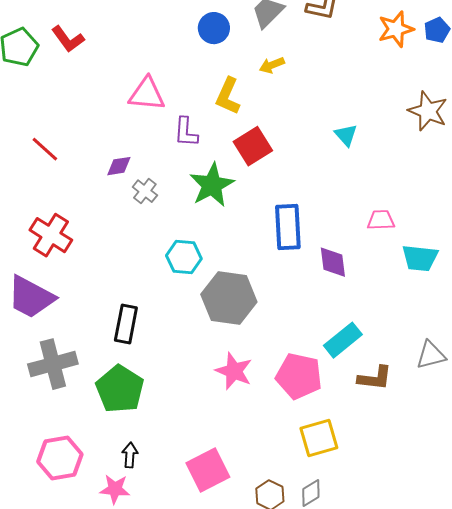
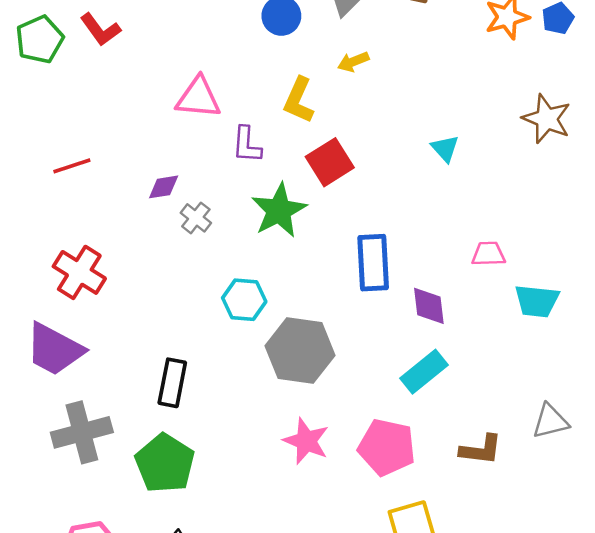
red line: (45, 149) -> (72, 166), turned -60
cyan rectangle: (343, 340) -> (424, 372), moved

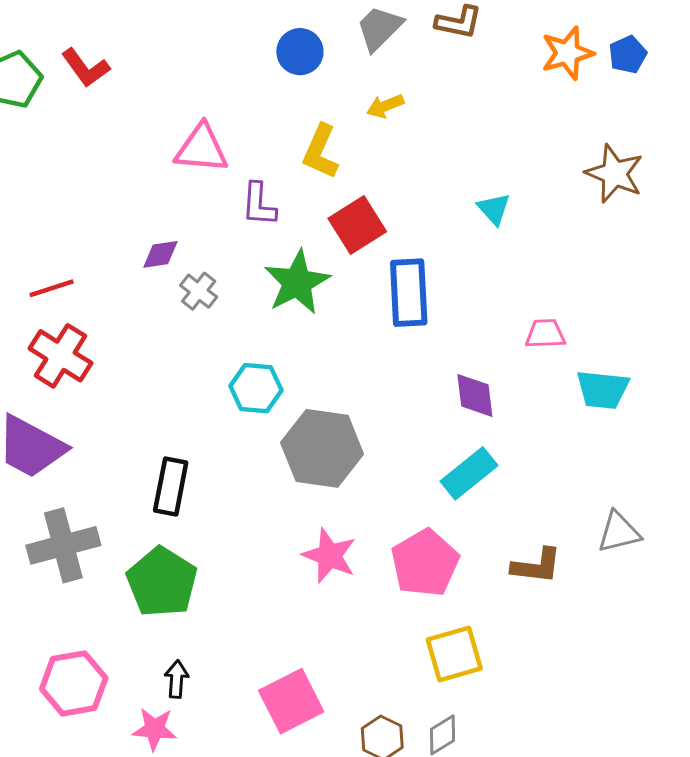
red line: (72, 166) -> (52, 288), moved
blue rectangle: (373, 263) -> (409, 293), moved
pink pentagon: (387, 447) -> (425, 563), turned 30

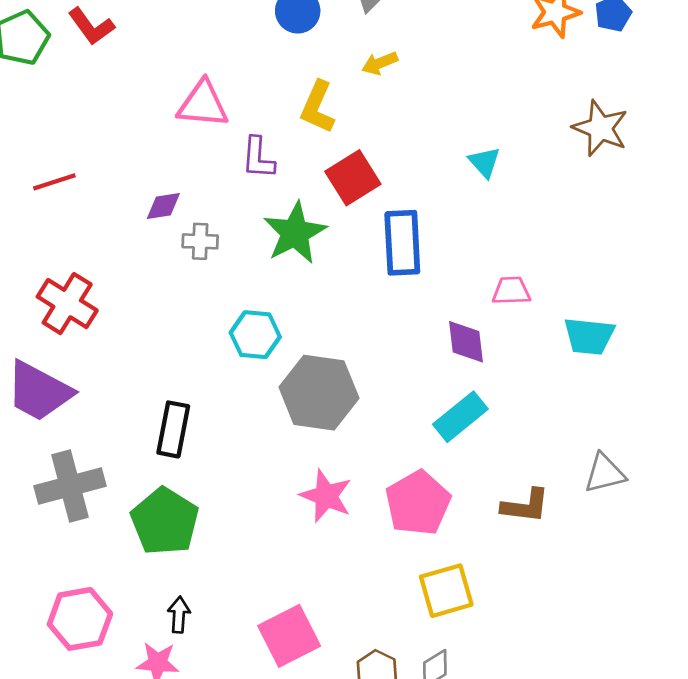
red line: (52, 288) -> (54, 182), moved
gray cross: (199, 291) -> (200, 241), turned -36
pink trapezoid: (545, 334) -> (511, 291), moved

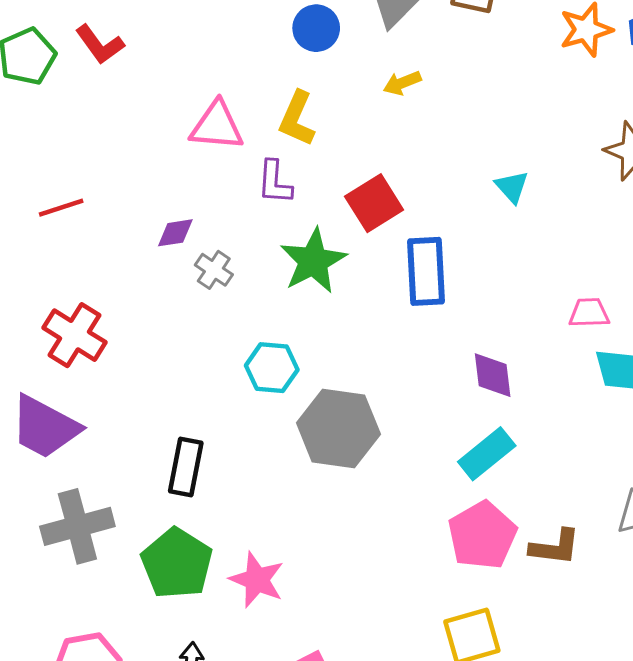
yellow L-shape: (317, 107) -> (297, 119), moved
gray cross: (200, 241) -> (214, 270), turned 32
pink trapezoid: (511, 291) -> (589, 313), moved
pink star: (326, 496) -> (257, 580), moved
pink pentagon: (418, 503) -> (482, 535), moved

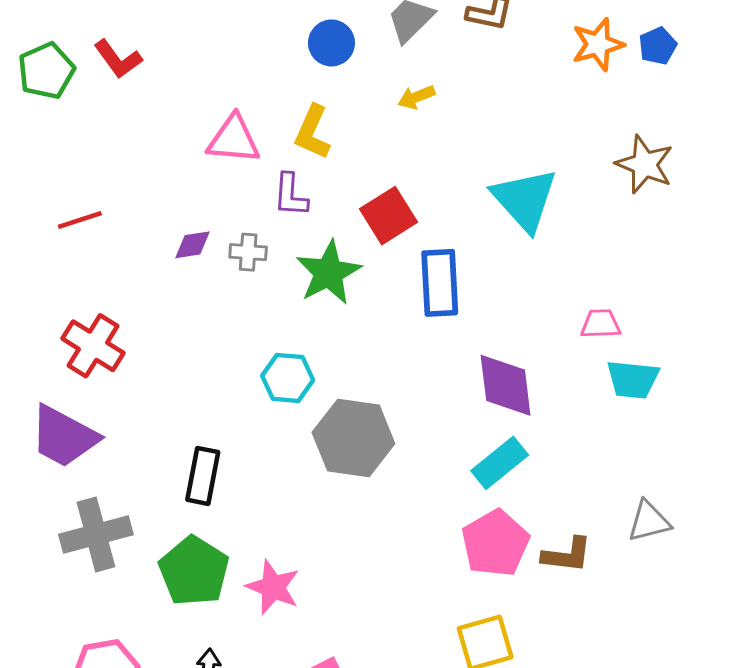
cyan triangle: (512, 187) -> (525, 199), size x2.0
gray cross: (214, 270) -> (248, 252), moved, turned -30
purple diamond: (493, 375) -> (506, 385), size x1.4

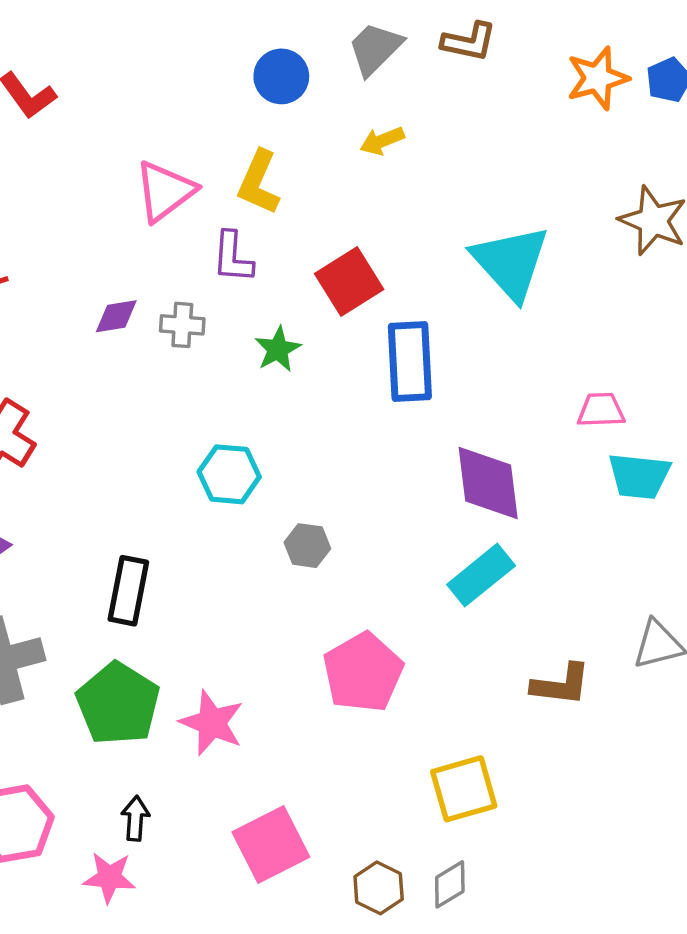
pink triangle: (233, 140) -> (165, 191), turned -42
green star: (329, 273) -> (278, 349), size x0.6
gray hexagon: (353, 438) -> (307, 546), size x0.5
pink pentagon: (495, 543) -> (363, 672), moved

